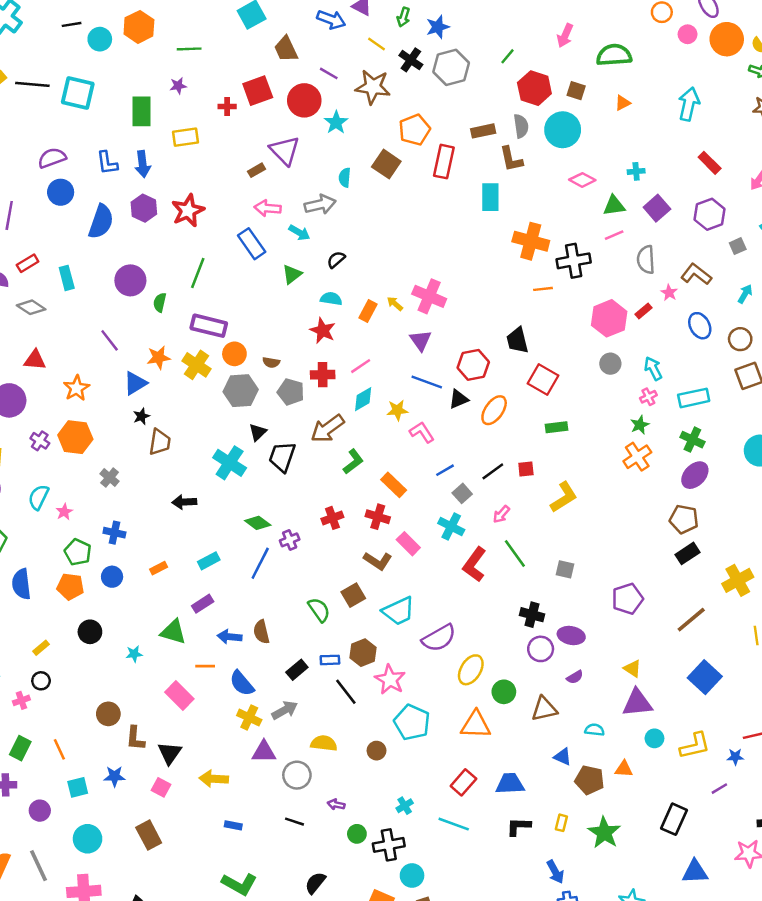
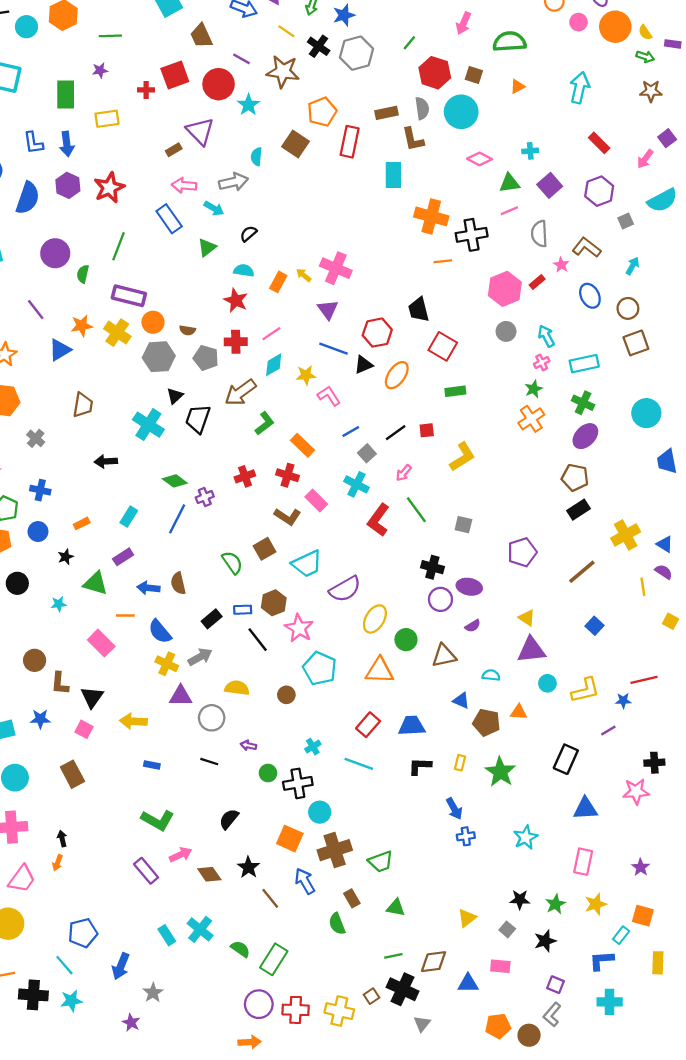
black star: (141, 416) -> (66, 557), moved
cyan rectangle: (209, 561) -> (129, 517), turned -30
blue square: (705, 677) -> (595, 626), size x0.6

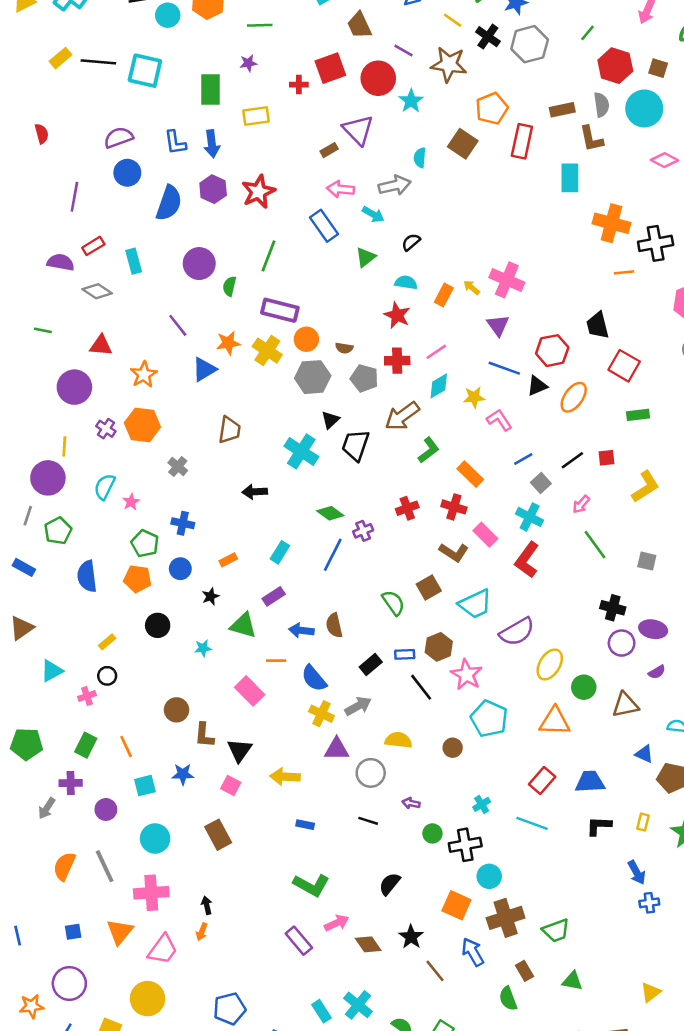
red L-shape: (378, 520) -> (527, 560), moved

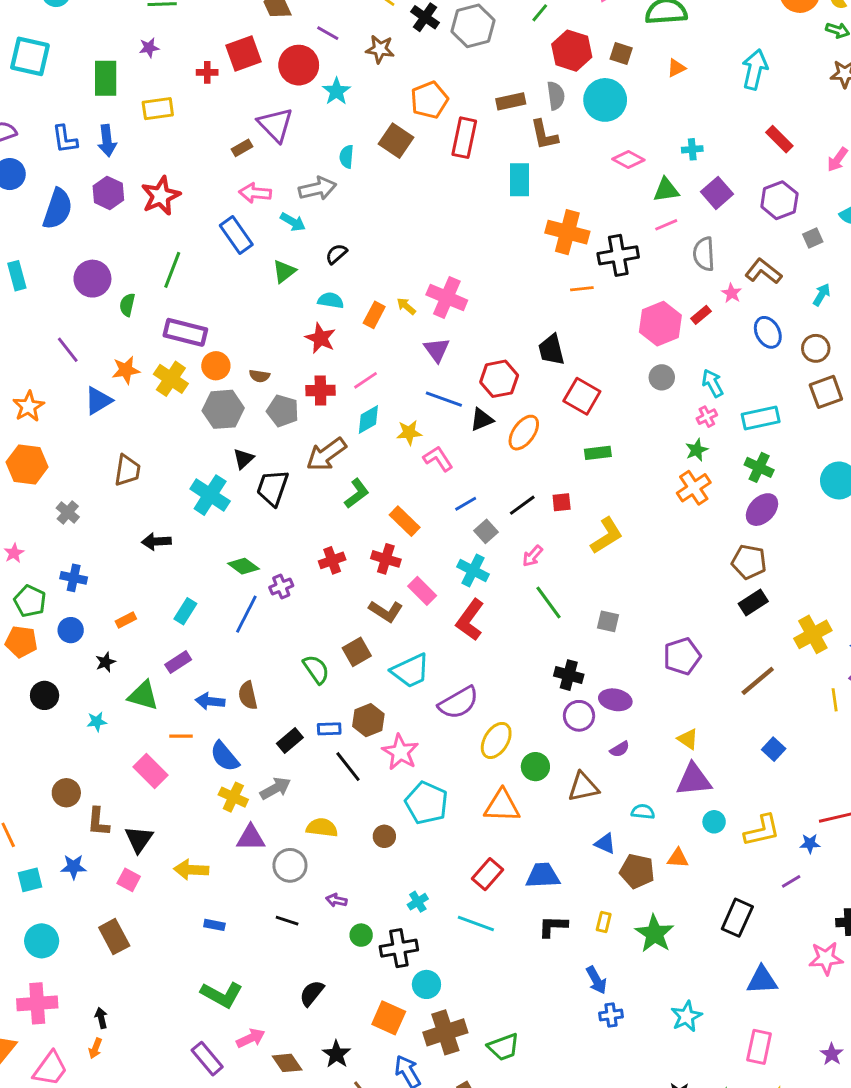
brown star: (449, 64) -> (380, 49), size x0.7

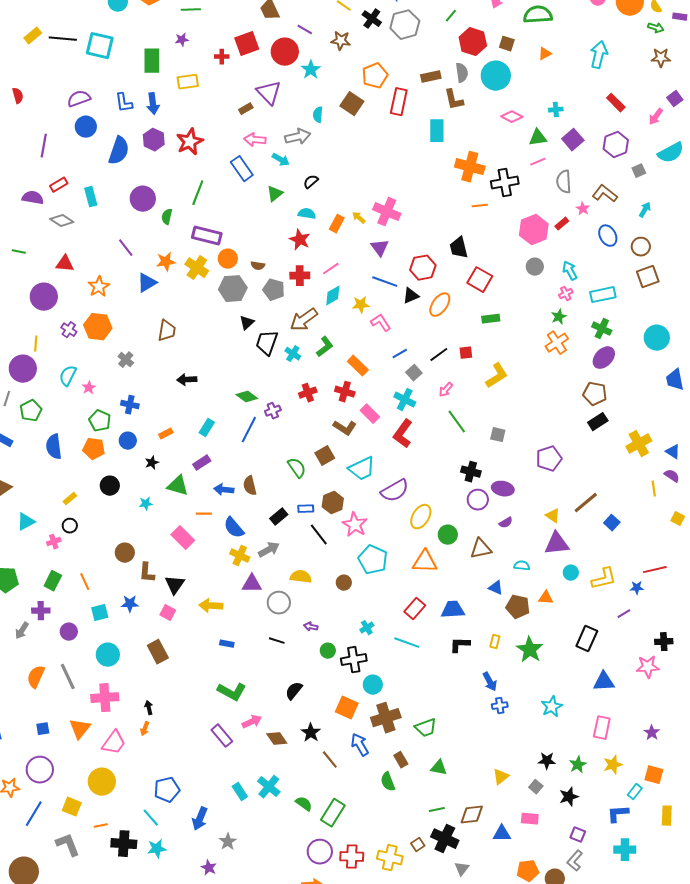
cyan cross: (210, 495) -> (293, 354), moved, size x0.6
brown line: (758, 681) -> (586, 503), moved

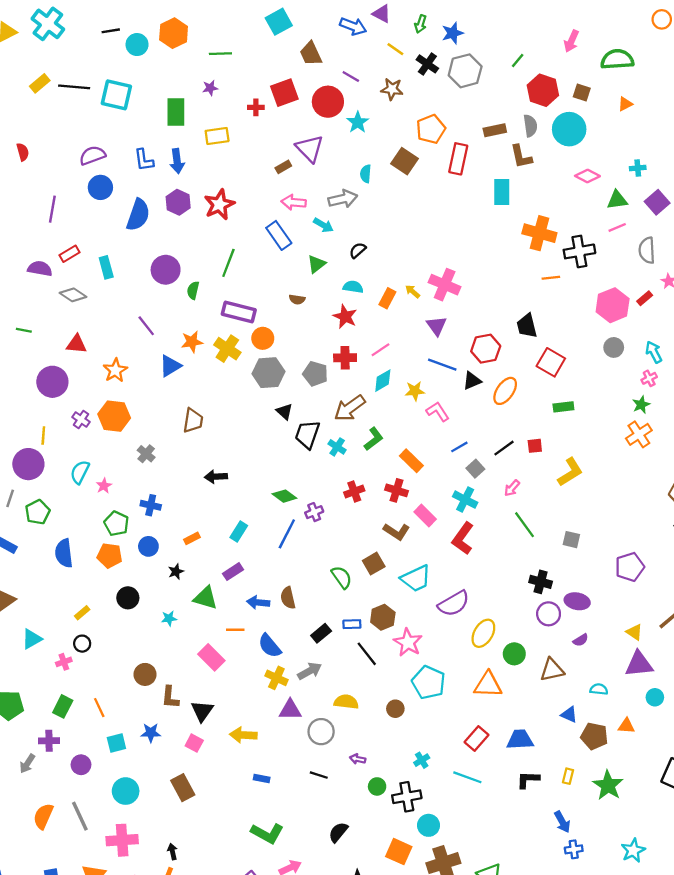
brown semicircle: (258, 266) -> (297, 299), moved
black triangle: (247, 323) -> (284, 411), turned -35

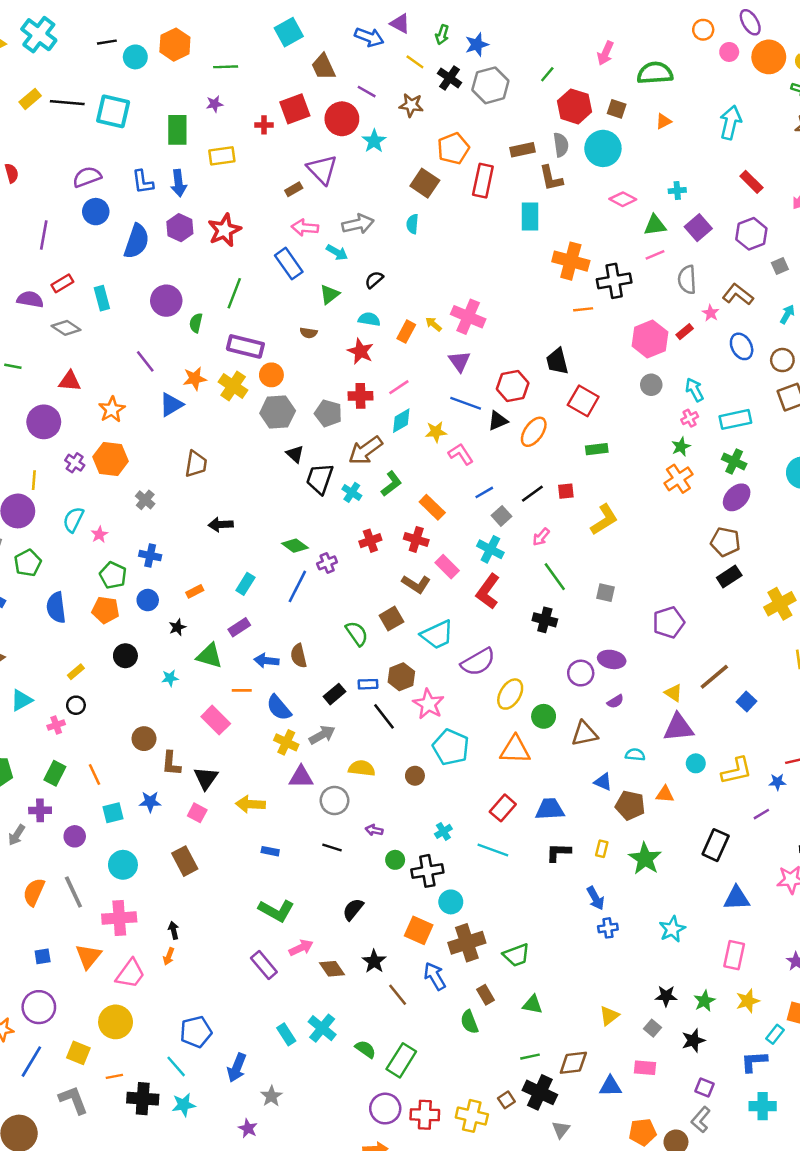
cyan semicircle: (366, 174) -> (412, 224), moved
black cross: (541, 582) -> (545, 620), moved

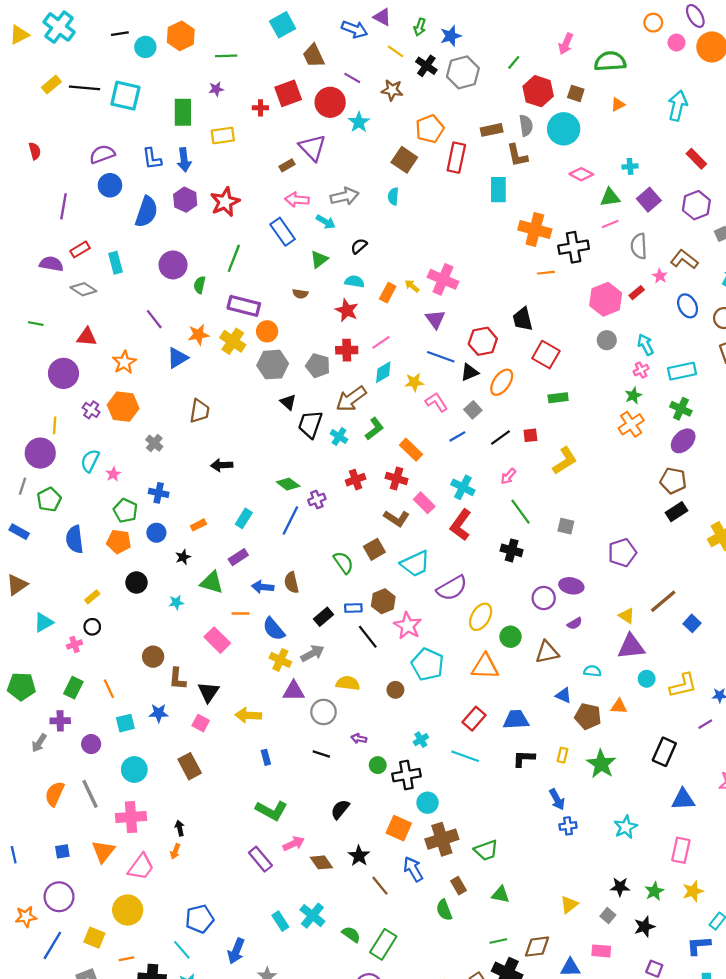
gray square: (502, 516) -> (473, 410), moved
blue rectangle: (270, 851) -> (266, 757), turned 64

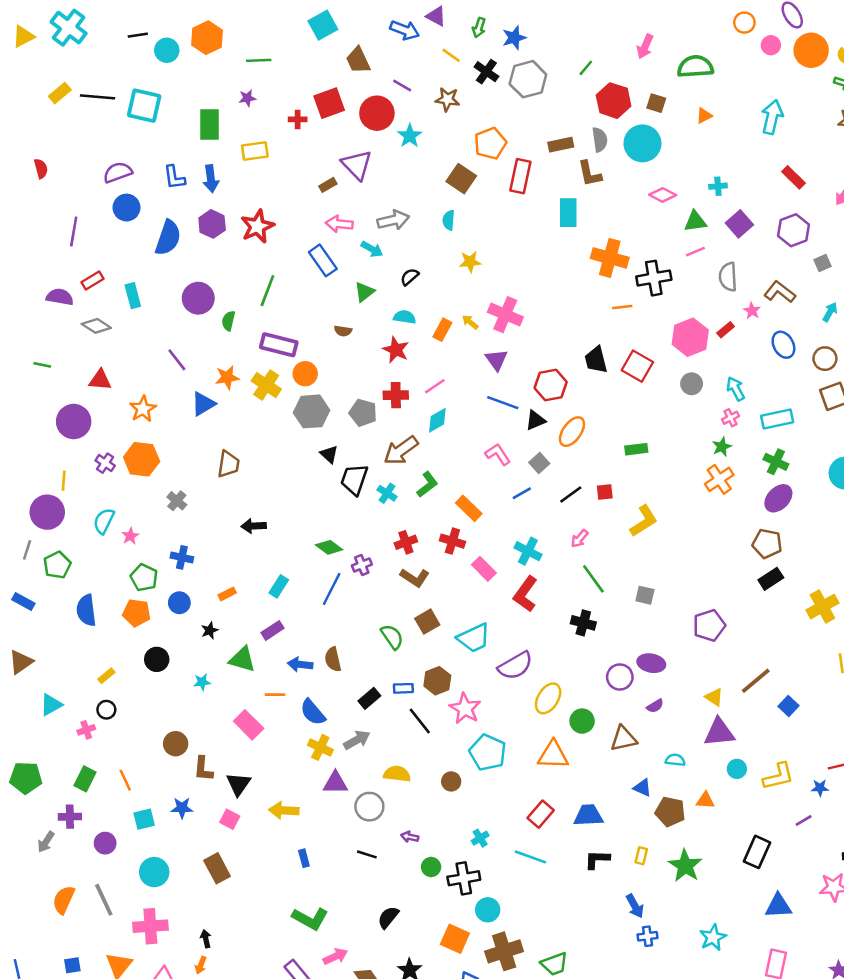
red square: (546, 355) -> (637, 366), moved
yellow star: (414, 382) -> (470, 262), moved
brown L-shape: (397, 518) -> (415, 578), moved

